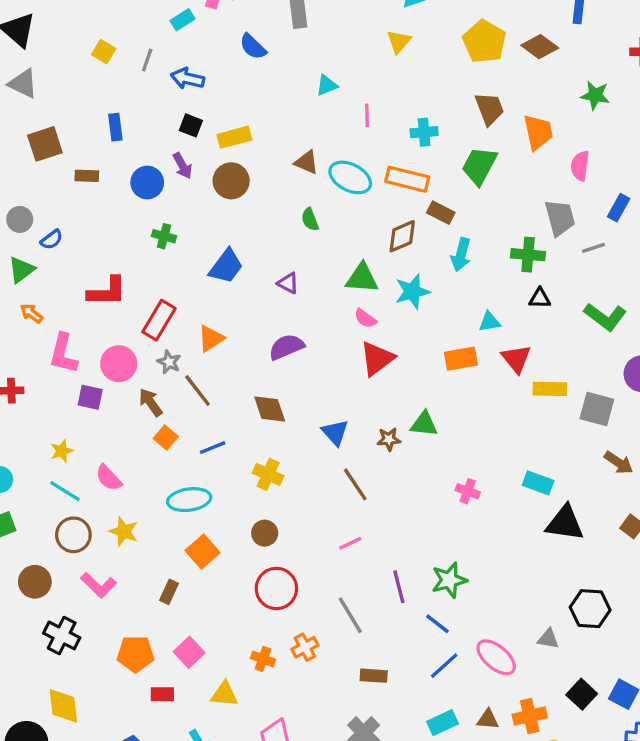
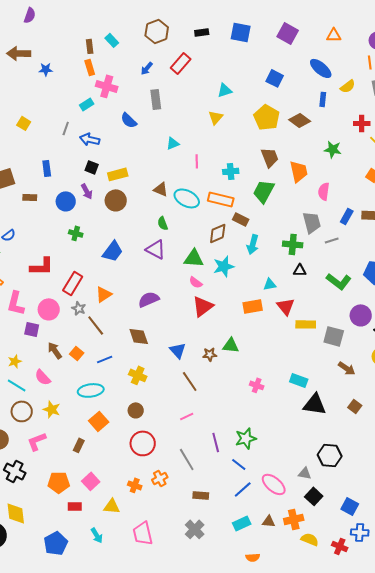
yellow square: (104, 52) -> (24, 123), moved
purple triangle: (288, 283) -> (156, 249), moved, size x1.5
brown arrow: (151, 402) -> (55, 350), moved
pink L-shape: (99, 585) -> (37, 441), turned 115
black square: (582, 694) -> (314, 496), moved

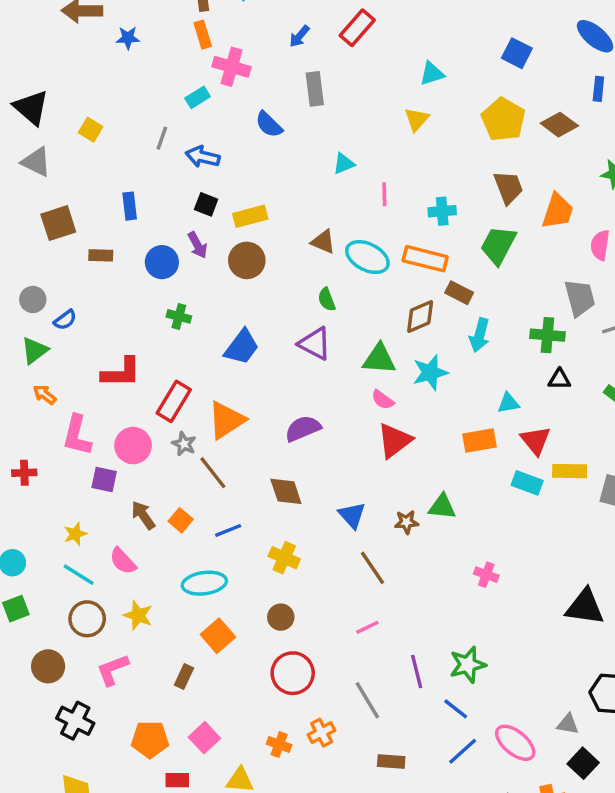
orange trapezoid: (299, 171) -> (558, 211), turned 30
orange triangle: (104, 294) -> (226, 420), size x1.4
cyan rectangle: (299, 380) -> (527, 483), moved

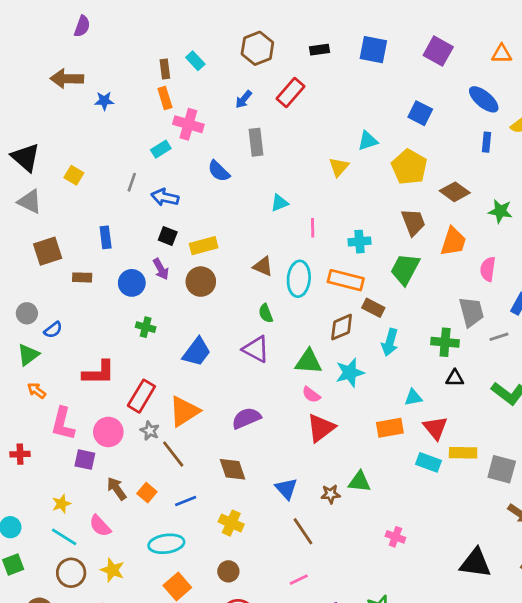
cyan triangle: (432, 74) -> (368, 141), moved
brown diamond: (559, 125) -> (455, 192), moved
cyan ellipse: (367, 257) -> (299, 279), turned 68

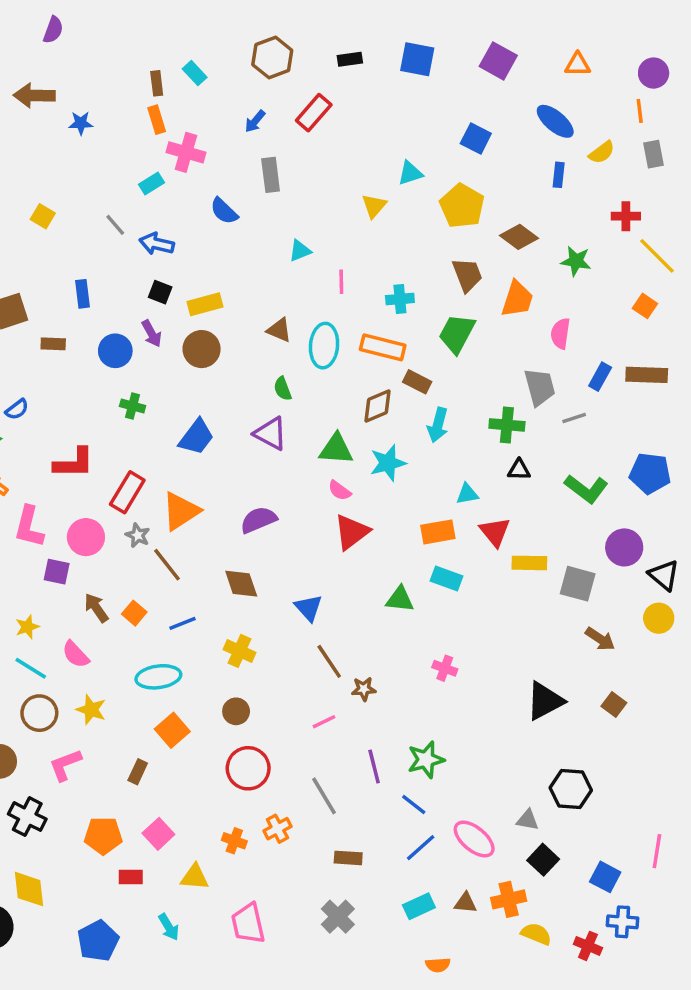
gray line: (132, 182) -> (115, 225), turned -60
cyan rectangle: (429, 462) -> (447, 578), moved
brown star: (331, 494) -> (364, 689), moved
black triangle: (475, 563) -> (545, 701), turned -36

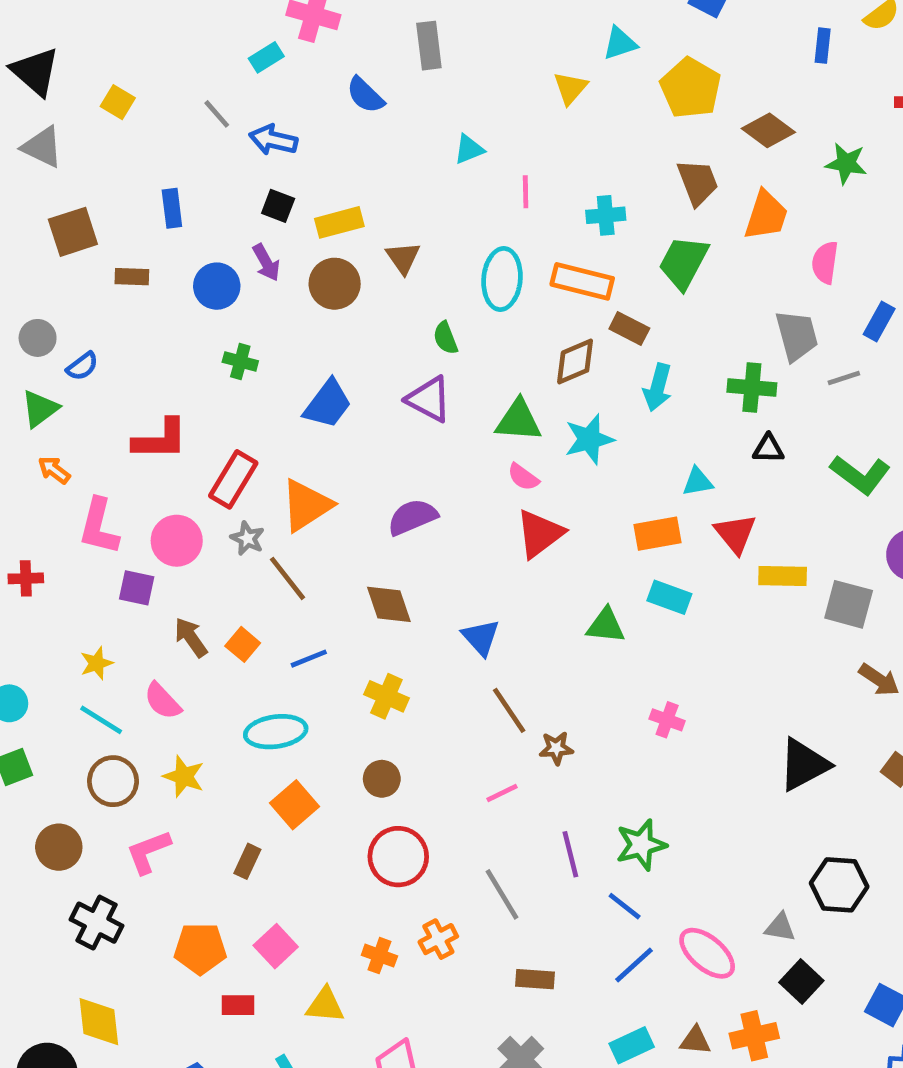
brown triangle: (279, 330) -> (403, 258), moved, turned 32

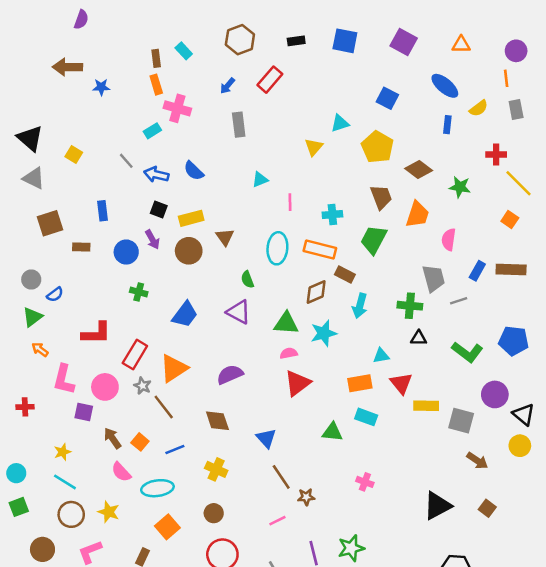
blue semicircle: (365, 95) -> (194, 171), moved
pink semicircle: (523, 477) -> (289, 353), turned 133
pink semicircle: (163, 701) -> (121, 472), moved

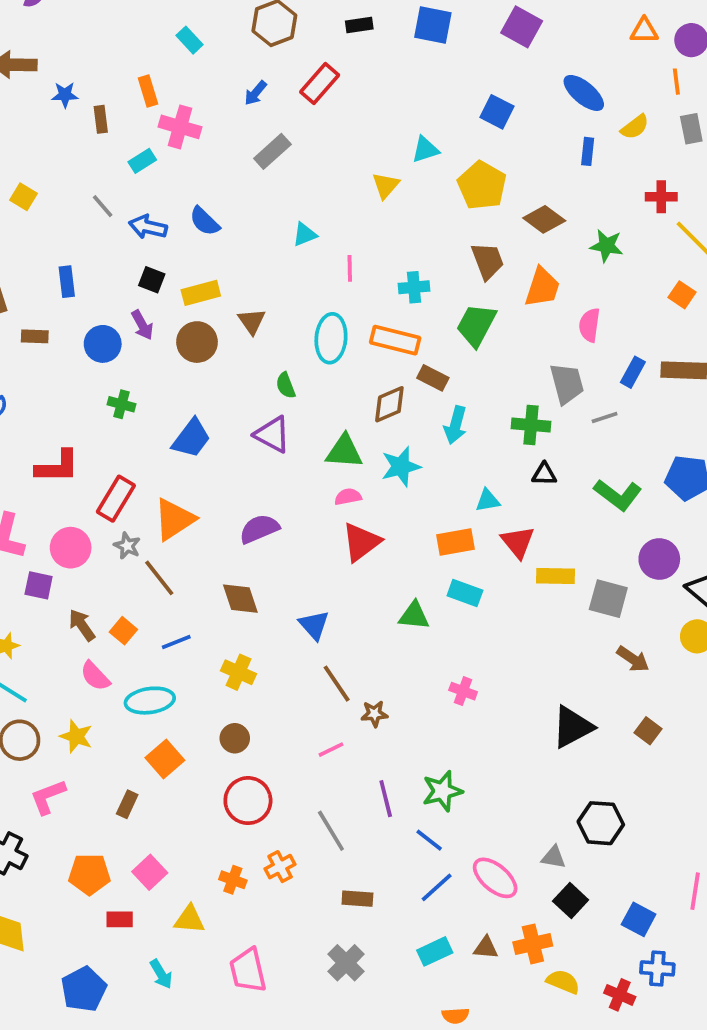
orange triangle: (461, 45) -> (644, 31), moved
brown rectangle: (156, 58) -> (101, 119), moved
gray rectangle: (239, 125) -> (272, 151), turned 55

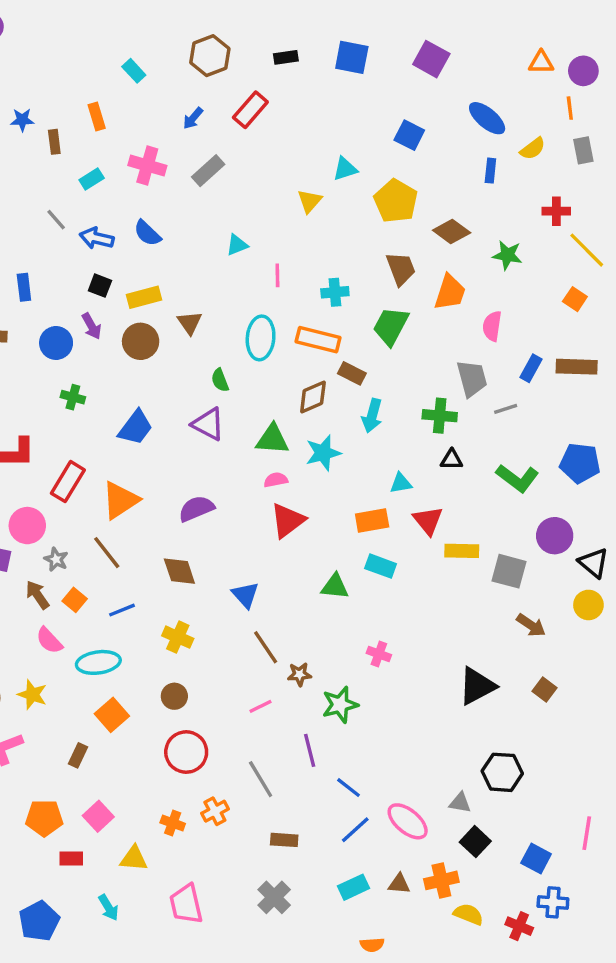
pink cross: (180, 127) -> (147, 166), moved
gray star: (127, 546) -> (56, 559), moved
green star: (442, 791) -> (340, 705), moved

